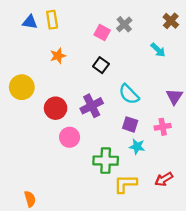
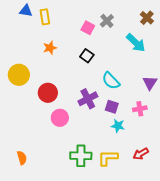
blue triangle: (30, 22) -> (26, 11), moved
cyan arrow: (158, 50) -> (136, 43), size x1.5
purple cross: (92, 106) -> (88, 99), moved
green cross: (106, 161) -> (81, 156), moved
orange semicircle: (30, 199) -> (22, 158), moved

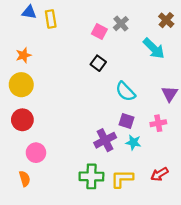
orange star: (50, 48) -> (23, 55), moved
red circle: (48, 93) -> (22, 120), moved
purple cross: (88, 99) -> (105, 140), moved
pink circle: (60, 118) -> (36, 153), moved

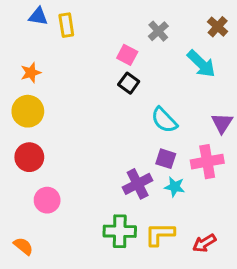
pink square: (99, 31) -> (127, 55), moved
pink cross: (158, 123) -> (207, 162), size x1.5
red arrow: (159, 174) -> (204, 243), moved
orange semicircle: (25, 179) -> (23, 246), moved, turned -35

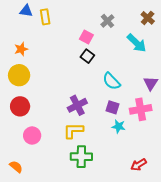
purple cross: (138, 184) -> (77, 105), moved
yellow L-shape: (160, 234) -> (73, 130), moved

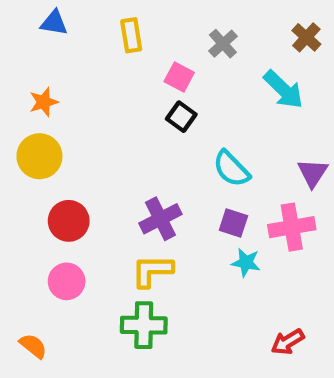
yellow rectangle: (45, 17) -> (131, 35), moved
red circle: (20, 106) -> (69, 221), moved
green cross: (81, 157) -> (144, 325), moved

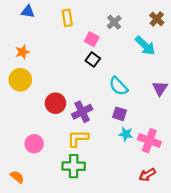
red circle: (69, 221) -> (55, 103), moved
pink cross: (292, 227) -> (149, 141), moved, turned 30

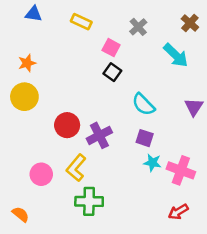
yellow rectangle: (67, 18) -> (81, 22), turned -56
yellow L-shape: (78, 138) -> (76, 168), moved, turned -50

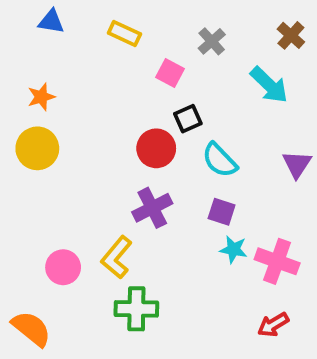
black square: (112, 72) -> (188, 119), moved, turned 30
red circle: (67, 125) -> (156, 148), moved
orange semicircle: (21, 214) -> (31, 329), size x1.5

